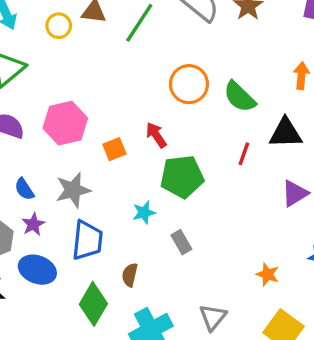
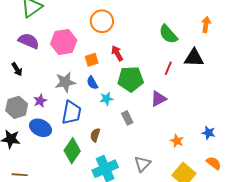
orange circle: (189, 84) -> (102, 21), moved
blue semicircle: (24, 189) -> (92, 83), moved
purple triangle: (295, 193) -> (158, 99), moved

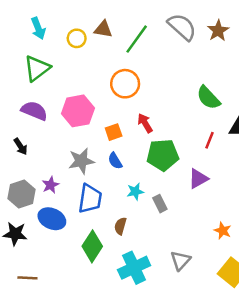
cyan star: (106, 99) -> (135, 192), moved

